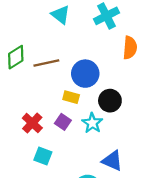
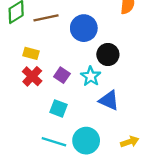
yellow rectangle: (71, 97) -> (31, 53), moved
cyan square: (43, 156) -> (59, 108), moved
blue triangle: (112, 161) -> (109, 100), moved

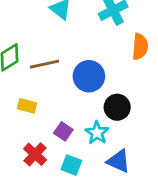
red cross: (32, 76) -> (35, 154), moved
cyan square: (59, 108) -> (71, 165), moved

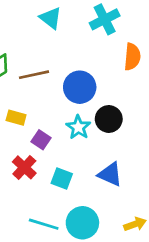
purple square: (63, 131) -> (41, 140), moved
cyan star: (97, 133) -> (78, 127), moved

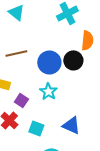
cyan triangle: (51, 18) -> (16, 12), moved
black circle: (109, 119) -> (73, 60), moved

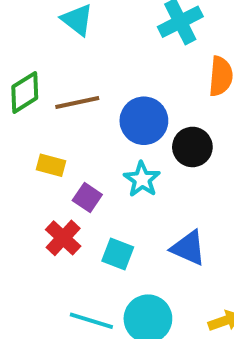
black circle: (73, 60) -> (192, 147), moved

